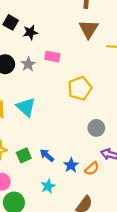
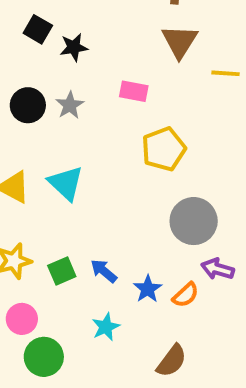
pink rectangle: (52, 57) -> (134, 91), moved
gray circle: (96, 128) -> (194, 221), size x1.5

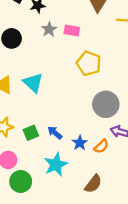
gray star: (70, 105) -> (49, 29), moved
yellow pentagon: (164, 149) -> (89, 63), turned -30
cyan star: (106, 327) -> (56, 164), size x1.5

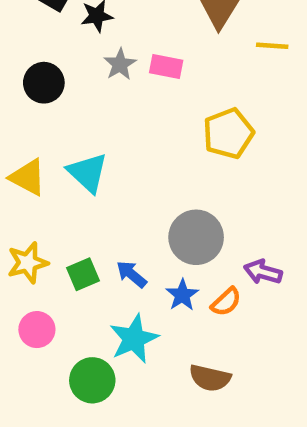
yellow pentagon: (89, 63) -> (228, 133), moved, turned 30
gray circle: (106, 104) -> (196, 237), moved
green circle: (21, 182) -> (92, 380), moved
brown semicircle: (93, 184) -> (210, 378), turned 66

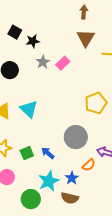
pink rectangle: (166, 67) -> (63, 63), turned -56
yellow pentagon: (228, 133) -> (96, 103), moved
blue star: (182, 295) -> (72, 178), moved
brown semicircle: (210, 378) -> (70, 198), moved

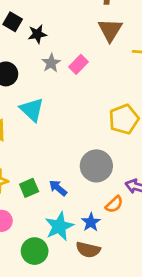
cyan triangle: (29, 109) -> (32, 110), moved

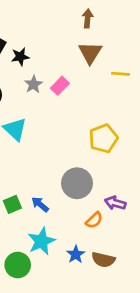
blue star: (91, 222) -> (76, 254), moved
brown semicircle: (88, 250) -> (103, 260), moved

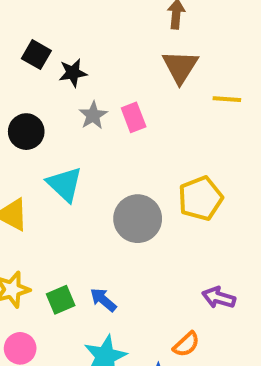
pink rectangle: (60, 86) -> (134, 117), turned -66
gray circle: (77, 183) -> (138, 219), moved
orange semicircle: (94, 220) -> (186, 344), moved

